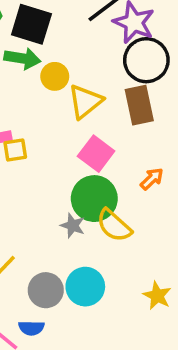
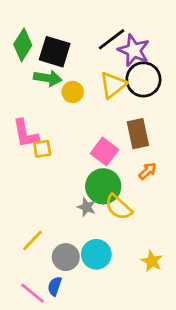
yellow triangle: (85, 102) -> (113, 85), moved
brown rectangle: (139, 105) -> (138, 134), moved
blue semicircle: (31, 328) -> (55, 286), turned 108

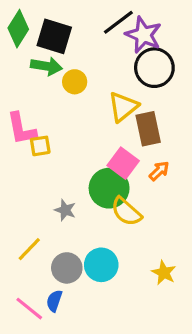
yellow triangle: (113, 85) -> (123, 107), moved
pink square: (105, 152) -> (123, 163), moved
gray star: (87, 207) -> (65, 210), moved

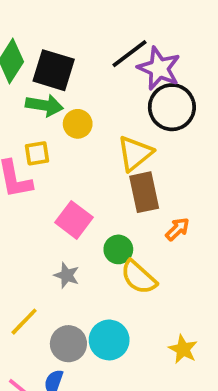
brown rectangle: (148, 129) -> (144, 192), moved
yellow square: (40, 146) -> (37, 153), moved
pink square: (123, 163) -> (74, 220), moved
green circle: (109, 188) -> (118, 249), size x0.6

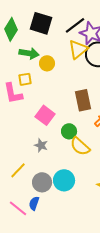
black square: (54, 70) -> (41, 23), moved
yellow triangle: (135, 153) -> (78, 49), moved

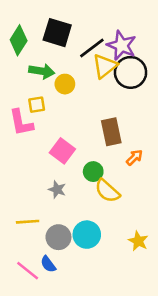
black line: (75, 25) -> (92, 48), moved
yellow line: (18, 170) -> (28, 222), turned 42
blue semicircle: (34, 203) -> (48, 264), turned -56

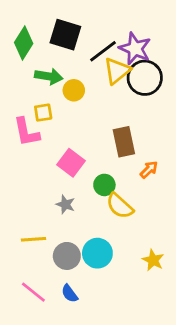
blue semicircle: (48, 264) -> (70, 294), moved

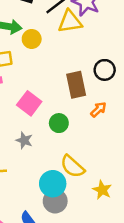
yellow triangle: (117, 71) -> (70, 22), turned 30
black circle: (145, 78) -> (105, 70), moved, size x0.7
yellow semicircle: (120, 206) -> (72, 166), moved
gray circle: (67, 256) -> (55, 201), moved

